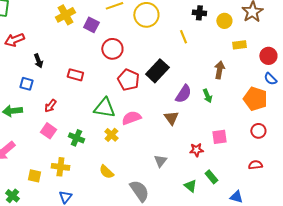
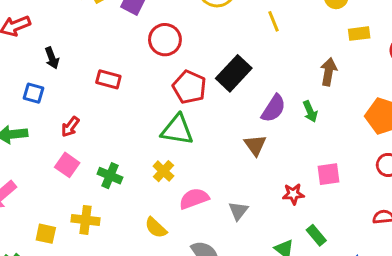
green triangle: (104, 108) -> (177, 130), moved
pink semicircle: (131, 118) -> (194, 199), moved

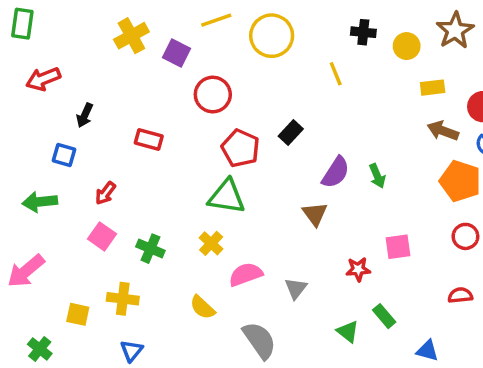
black arrow: (52, 58) -> (85, 115), turned 45
brown arrow: (328, 72) -> (443, 131), moved, turned -80
black rectangle: (234, 73) -> (291, 133), size x0.6

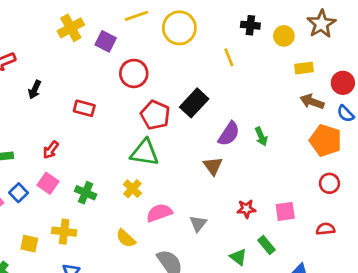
black rectangle: (291, 133) -> (194, 103), size x1.5
blue square: (64, 155) -> (19, 193), moved, turned 30
pink square: (398, 247) -> (285, 211), moved

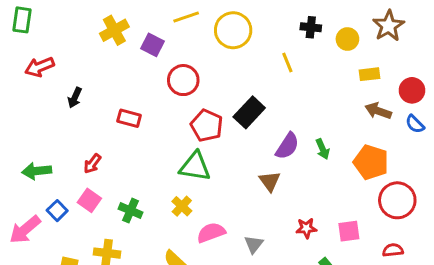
orange pentagon: (325, 140) -> (371, 162), moved
red circle: (329, 183) -> (397, 200), size x1.6

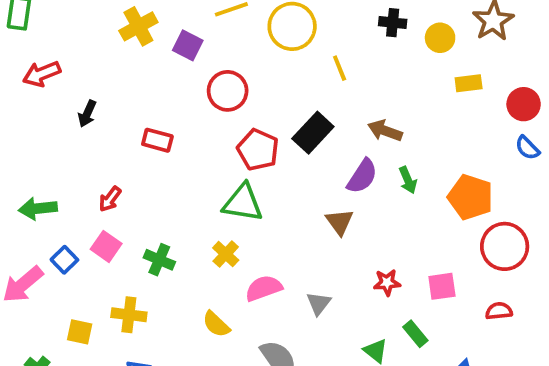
yellow line: (287, 62) -> (340, 68), moved
brown arrow: (378, 111) -> (385, 131), moved

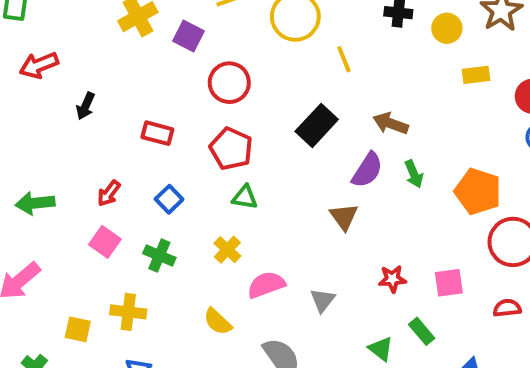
red pentagon: (258, 150) -> (231, 149), moved
green triangle: (243, 203) -> (245, 197), size x0.6
blue square: (64, 260) -> (169, 199), moved

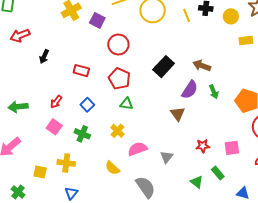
yellow line: (344, 59) -> (187, 15), moved

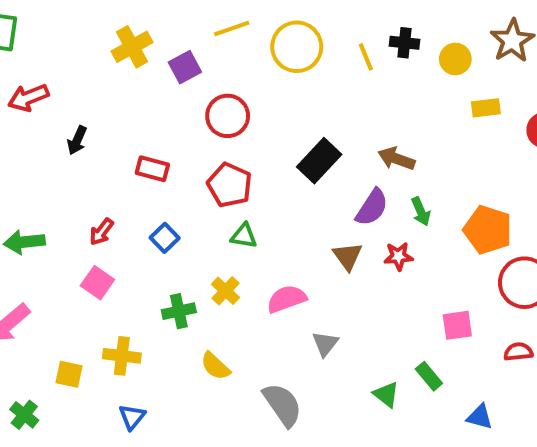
purple square: (97, 20) -> (185, 67), turned 35
green cross: (82, 134) -> (179, 311), moved, turned -35
red star: (203, 146) -> (398, 256), moved
pink semicircle: (137, 149) -> (287, 299), moved

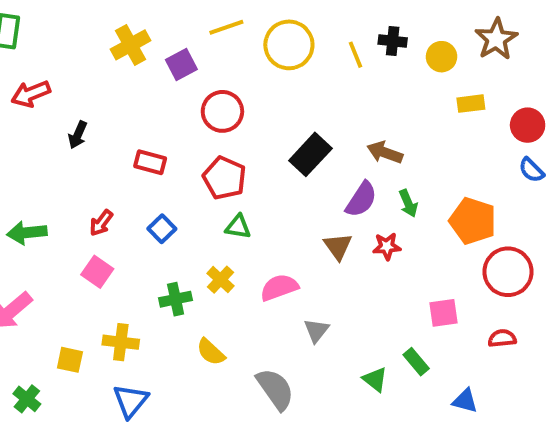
blue triangle: (132, 417) -> (131, 401), size x1.4

